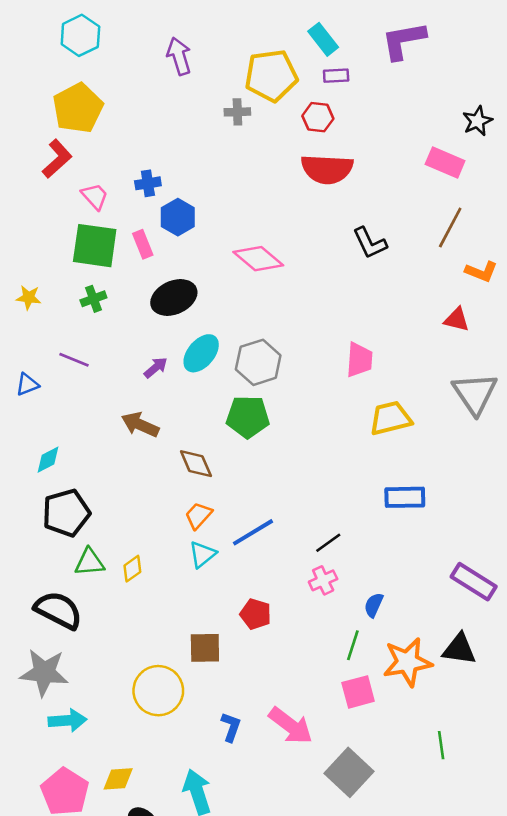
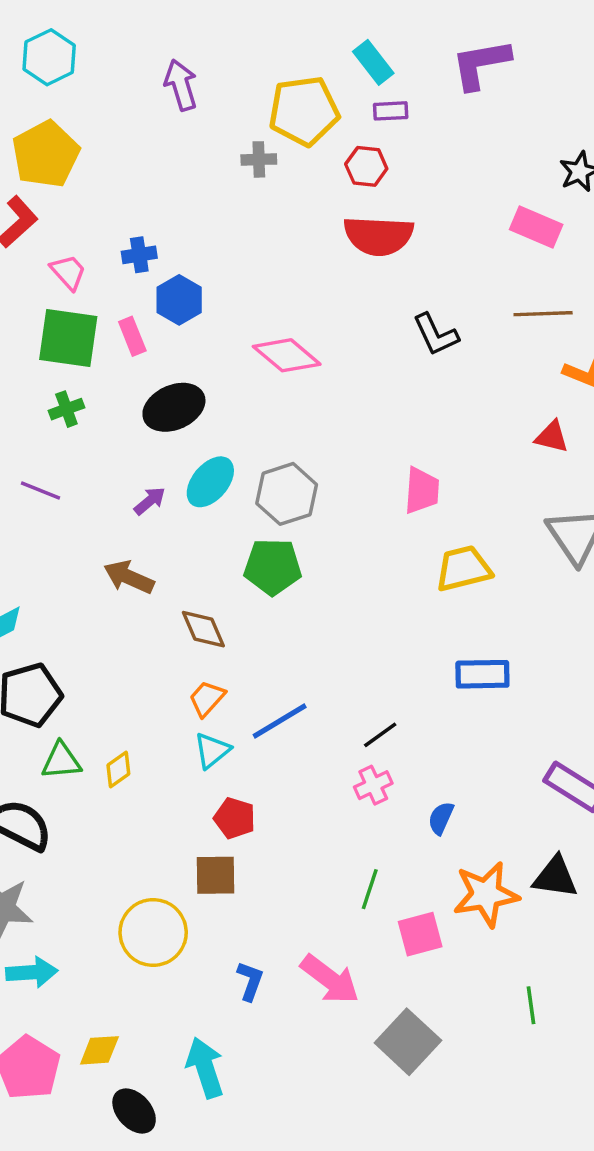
brown line: (450, 227) -> (543, 314), turned 60
red pentagon: (256, 614) -> (235, 818), moved
green line: (353, 645) -> (370, 889), moved

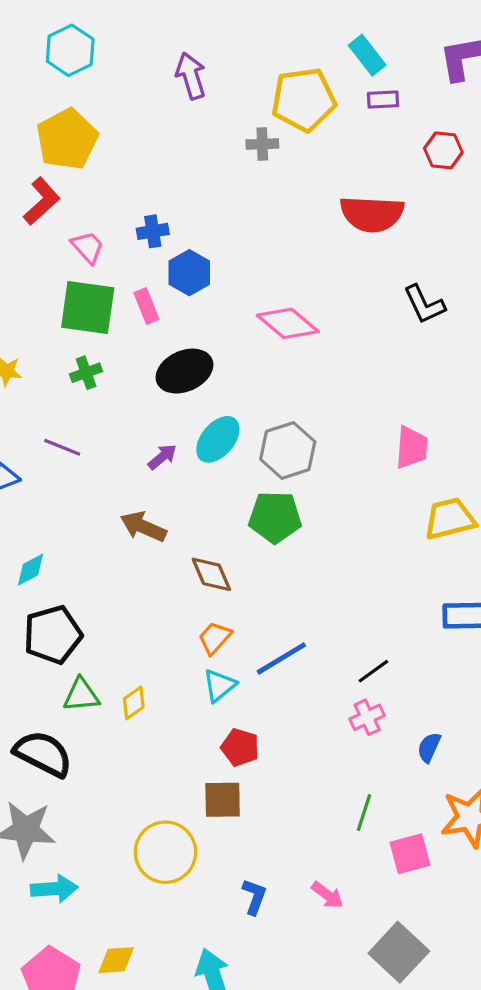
red hexagon: (366, 166) -> (443, 150), moved
pink arrow: (330, 979) -> (327, 895), size x0.6

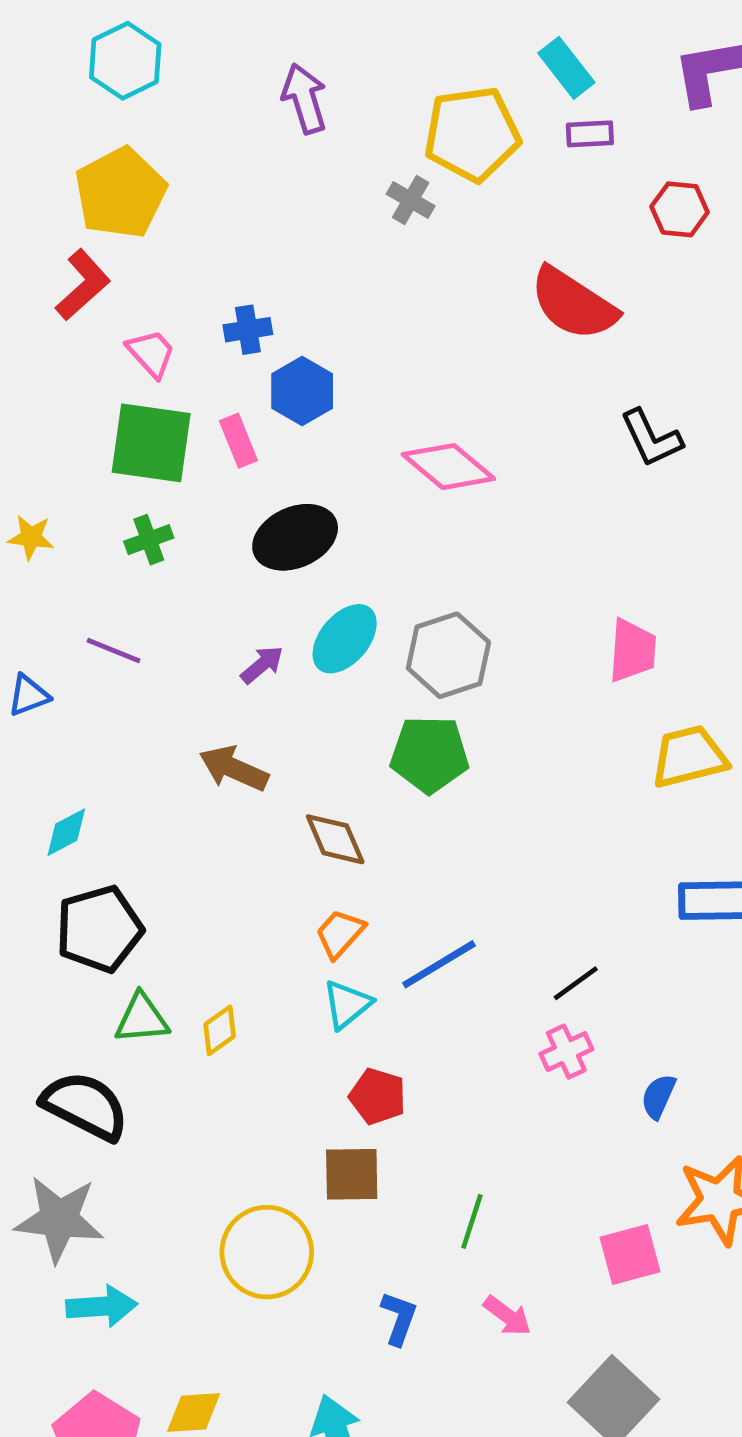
gray cross: (262, 144) -> (411, 200), turned 32
red semicircle: (372, 214) -> (573, 304), turned 30
green line: (364, 812) -> (472, 1221), moved

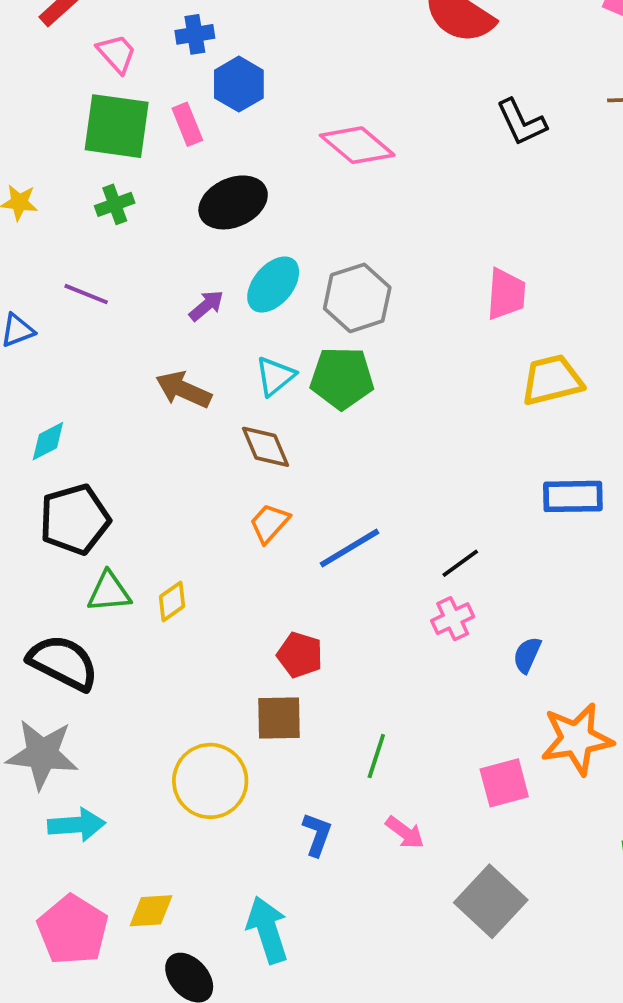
cyan triangle: (347, 1004) -> (275, 376), moved

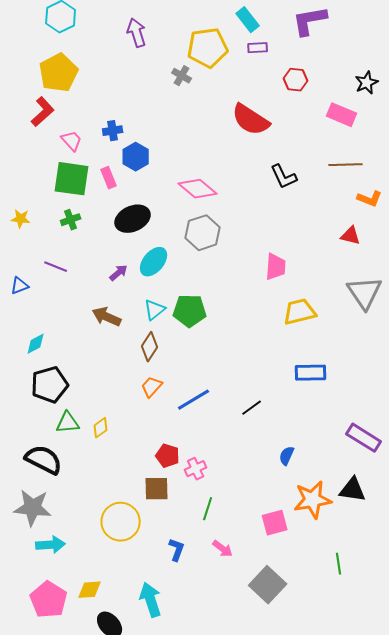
gray hexagon: (357, 298) -> (203, 233), moved
brown diamond: (266, 447) -> (150, 347), turned 56
pink cross: (453, 619) -> (196, 469), moved

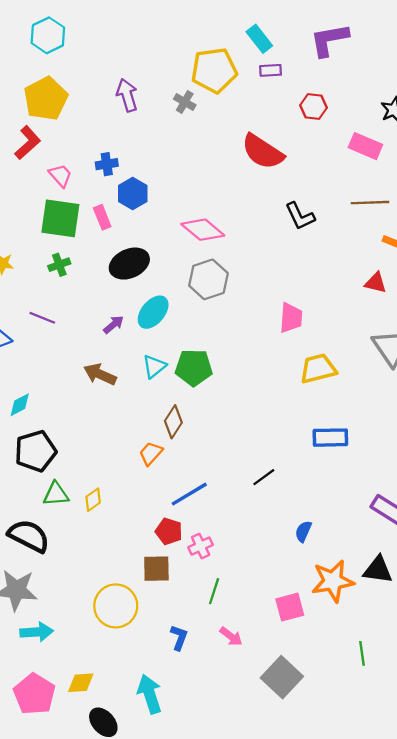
purple arrow: (137, 33) -> (127, 95), moved
brown diamond: (150, 347) -> (173, 422), moved
blue line: (194, 400) -> (189, 494), moved

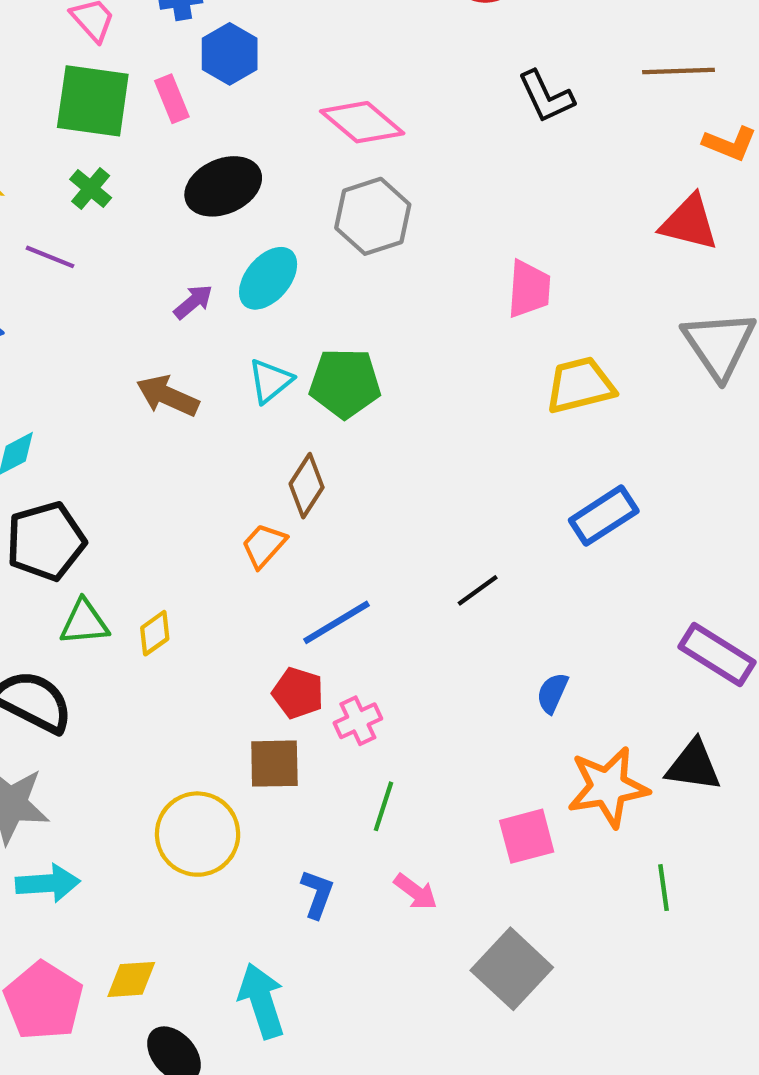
green cross: (59, 265) -> (91, 188), turned -30
red triangle: (376, 283) -> (689, 223), size x1.4
purple line: (42, 318) -> (50, 257), moved
blue rectangle: (330, 438) -> (604, 516), turned -32
green line: (362, 653) -> (664, 888), moved

